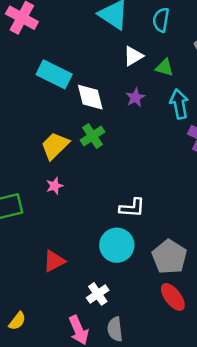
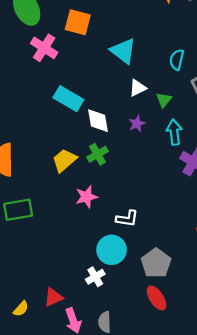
cyan semicircle: (161, 20) -> (177, 60), moved
green triangle: (164, 68) -> (164, 100), turned 49
pink star: (55, 186) -> (86, 197), moved, size x1.5
red triangle: (54, 261) -> (53, 297), moved
white cross: (98, 294) -> (95, 277), moved

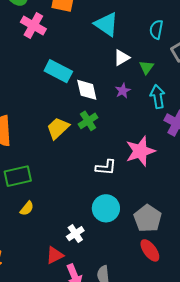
pink star: (86, 197) -> (140, 151), moved, size x1.4
white L-shape: (127, 219) -> (106, 167), moved
white cross: (95, 277) -> (75, 234), moved
yellow semicircle: (21, 309) -> (27, 208), moved

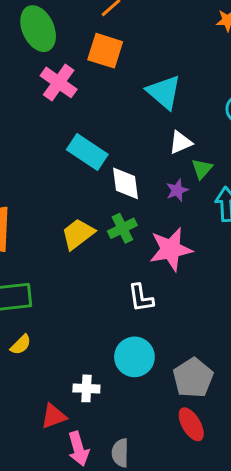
green triangle: (146, 67) -> (202, 169), moved
pink star: (140, 151) -> (171, 249), moved
white L-shape: (106, 167) -> (141, 298), turned 70
white cross: (75, 234) -> (86, 388), turned 30

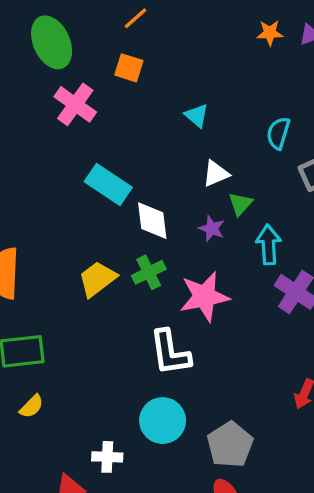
orange square: (105, 51) -> (129, 68), size x0.7
cyan triangle: (164, 92) -> (197, 116), size x0.6
purple star: (177, 190) -> (212, 229), turned -30
white L-shape: (141, 298) -> (170, 353), size x1.4

